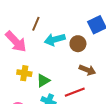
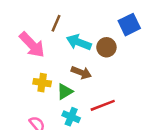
cyan arrow: (55, 39) -> (79, 42), turned 36
brown arrow: (87, 70) -> (81, 73), moved

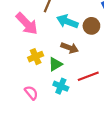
yellow cross: (42, 83) -> (36, 57), turned -32

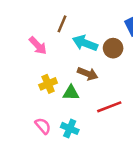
pink arrow: (27, 24) -> (38, 46), size x0.7
green triangle: (55, 64) -> (71, 93), turned 32
cyan cross: (61, 86) -> (70, 128), moved

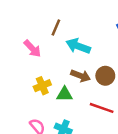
brown circle: (113, 48) -> (105, 76), moved
red line: (109, 107) -> (102, 108), turned 40

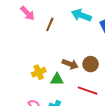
cyan arrow: (78, 46) -> (81, 15), moved
pink arrow: (32, 49) -> (27, 13), moved

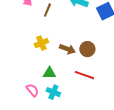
yellow cross: (39, 72) -> (41, 43), moved
green triangle: (57, 79) -> (49, 73), moved

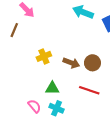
brown line: (47, 10) -> (14, 30), moved

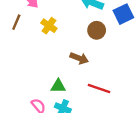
yellow cross: (44, 56) -> (49, 26), moved, turned -32
brown circle: (92, 63) -> (97, 30), moved

